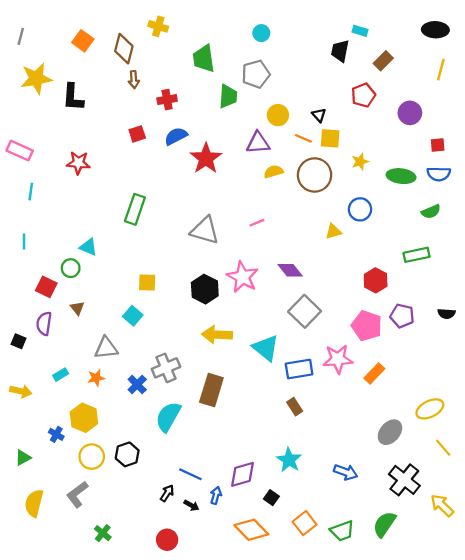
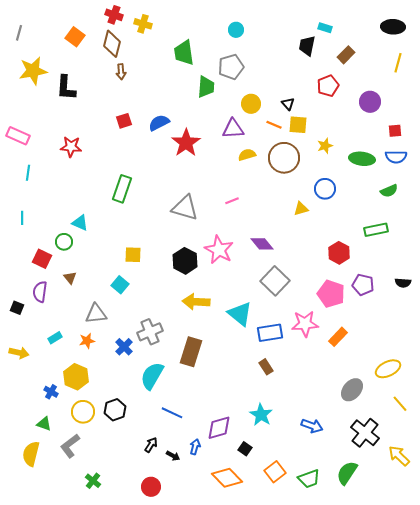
red cross: (167, 100) -> (114, 15), moved, turned 30
green triangle: (23, 458) -> (44, 424), moved, turned 49
blue line: (190, 474) -> (172, 413), moved

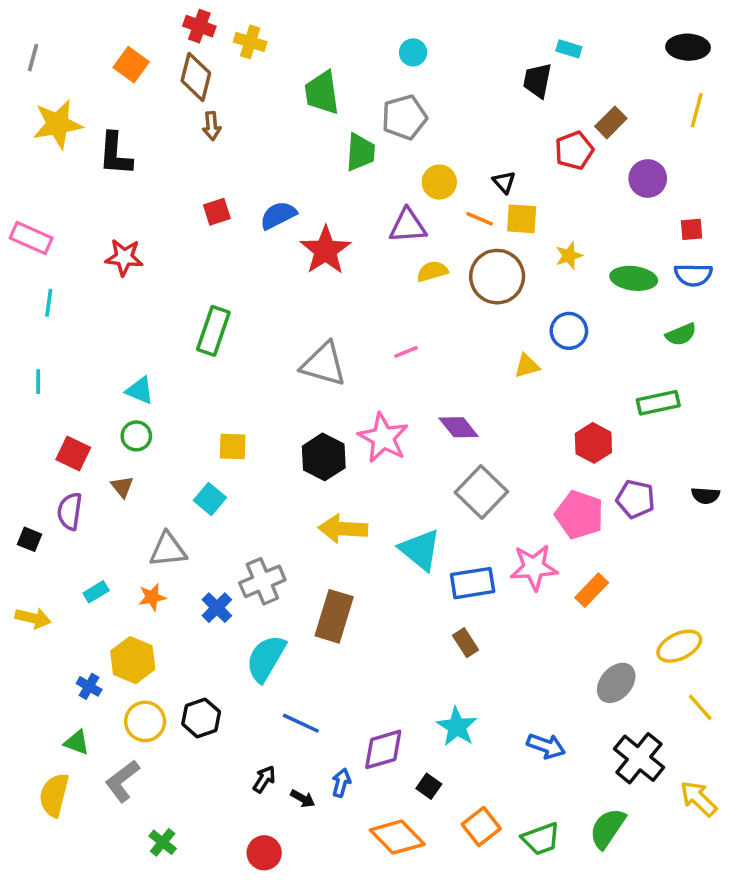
brown rectangle: (346, 55) -> (611, 122), moved
green circle: (64, 242) -> (136, 436), moved

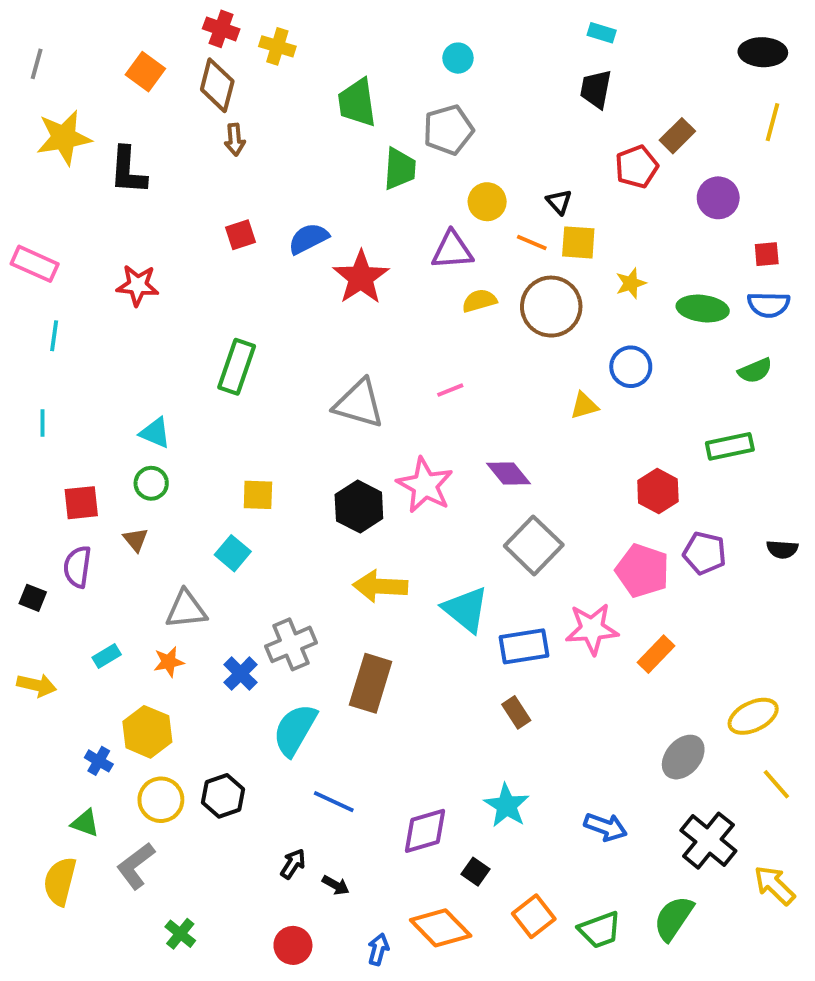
cyan rectangle: (569, 49) -> (602, 33), moved
red square: (73, 453) -> (81, 503), turned -32
blue arrow: (341, 783) -> (378, 949), moved

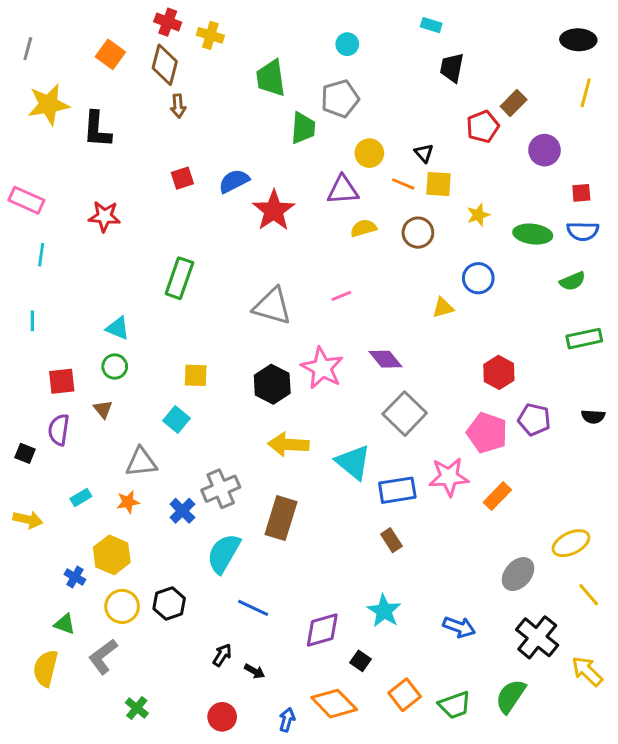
cyan rectangle: (602, 33) -> (431, 25), moved
brown circle: (551, 307) -> (418, 233), size x0.7
green rectangle: (730, 446) -> (584, 339), moved

